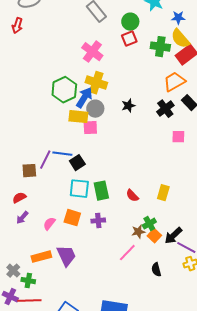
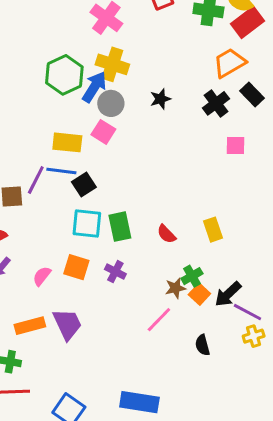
yellow rectangle: (78, 117) -> (67, 142), moved
pink square: (90, 128) -> (103, 132), turned 35
yellow rectangle: (163, 193) -> (213, 230), turned -35
purple cross: (98, 221) -> (115, 272), turned 32

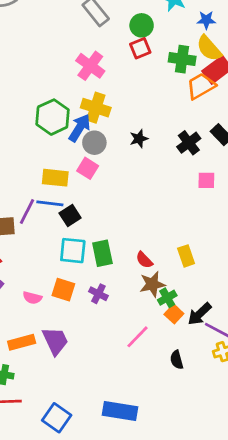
orange trapezoid: (229, 63) -> (201, 86), moved
pink semicircle: (42, 276) -> (32, 298), turned -114
brown star: (175, 288) -> (152, 284), moved, size x1.4

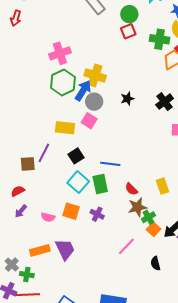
pink cross: (90, 66) -> (60, 53), moved, turned 35
blue line: (50, 203) -> (110, 164), moved
cyan square: (73, 251) -> (78, 182), turned 35

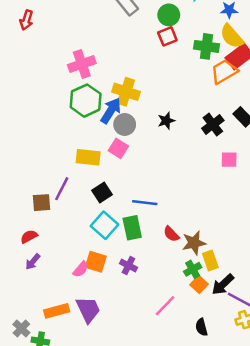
yellow rectangle: (163, 186) -> (210, 260), moved
brown star: (137, 207) -> (194, 243), moved
pink semicircle: (48, 217) -> (81, 269), moved, turned -64

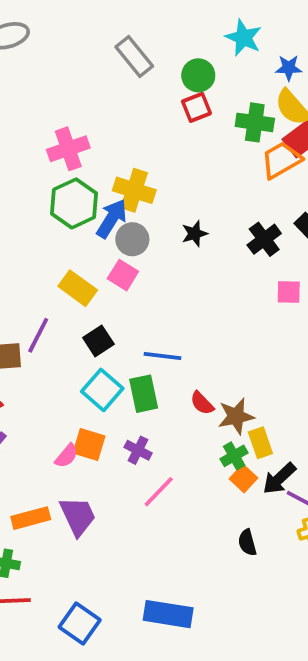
yellow rectangle: (88, 157) -> (78, 288), turned 30
pink line: (165, 306) -> (159, 492), moved

